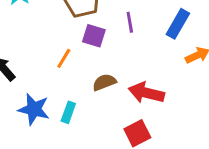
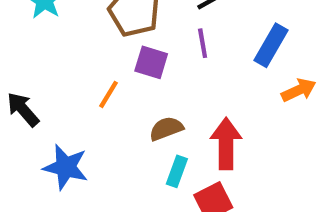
red arrow: (146, 93) -> (226, 144), turned 76
cyan rectangle: (68, 112) -> (177, 171), moved

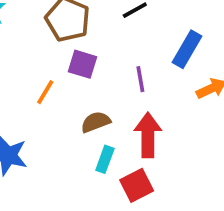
purple line: (203, 43) -> (140, 79), moved

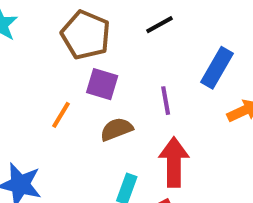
brown semicircle: (96, 122) -> (116, 129), moved

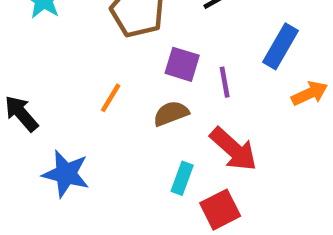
purple square: (102, 84) -> (182, 64), moved
red arrow: (174, 162) -> (234, 149), turned 132

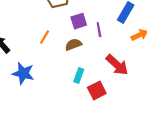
purple square: (182, 64) -> (79, 21), turned -35
red arrow: (234, 149) -> (117, 65), moved

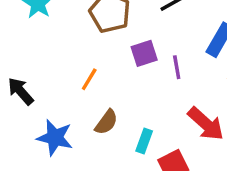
brown semicircle: (73, 45) -> (106, 122), moved, turned 147

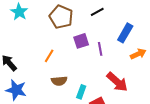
brown semicircle: (106, 122) -> (59, 81), turned 49
blue star: (55, 138) -> (16, 90), moved

